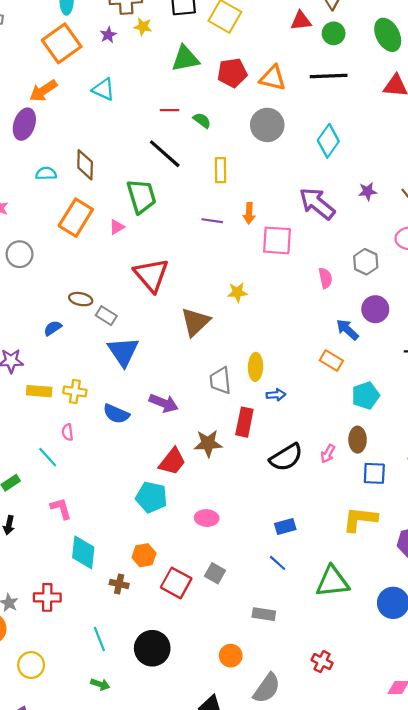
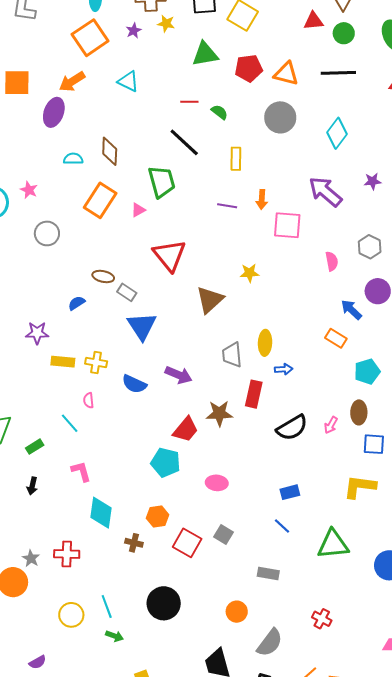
cyan line: (99, 639) -> (107, 607), moved
yellow circle: (31, 665) -> (71, 615), moved

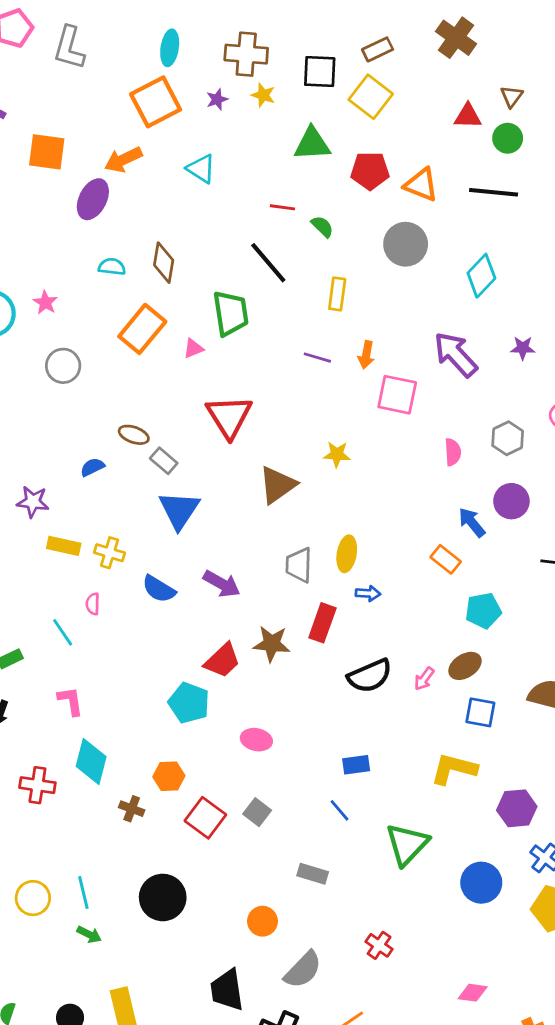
brown ellipse: (359, 412) -> (465, 666), turned 50
green triangle: (333, 544) -> (407, 844), turned -48
red cross: (67, 554) -> (37, 785), moved

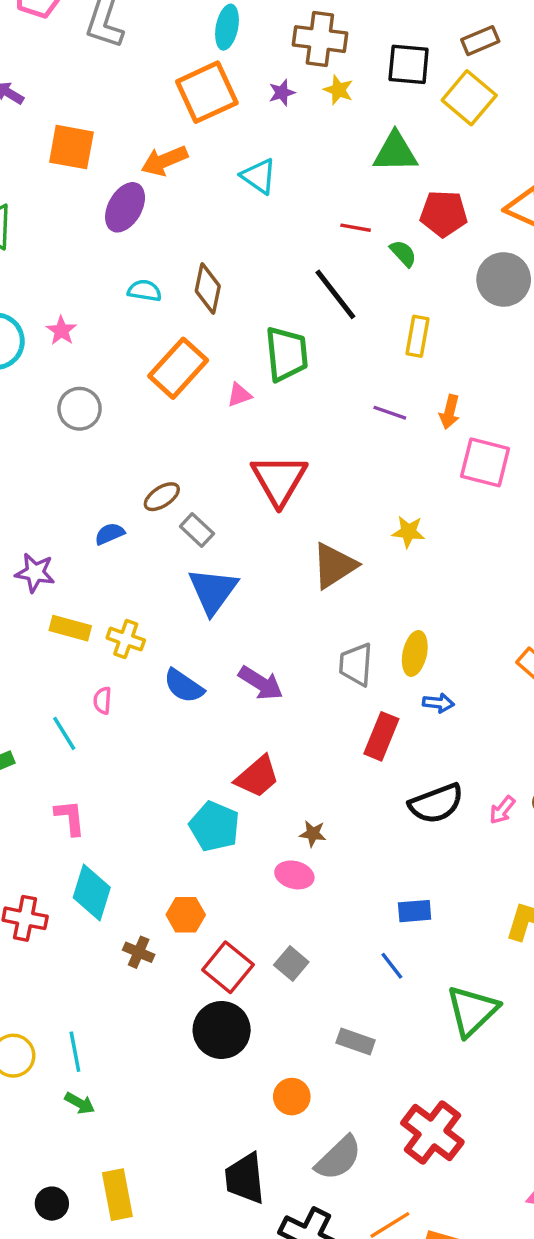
red pentagon: (370, 171) -> (444, 214), moved
brown ellipse: (134, 435) -> (162, 497), turned -56
brown star: (272, 644) -> (313, 834), moved, size x0.6
black circle: (163, 897) -> (222, 1030), moved
red cross: (379, 945) -> (432, 1132), size x1.8

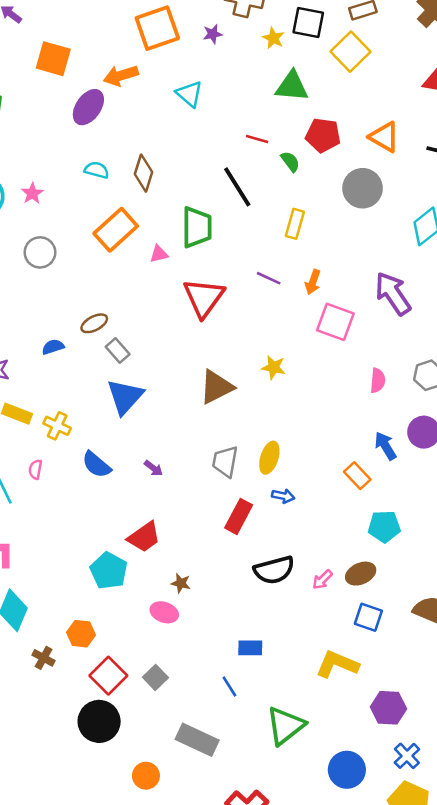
yellow star: (338, 90) -> (273, 38), moved
red triangle: (279, 480) -> (204, 298), moved
purple arrow: (261, 683) -> (153, 468), size x0.6
gray rectangle: (356, 1042) -> (197, 740), size x1.5

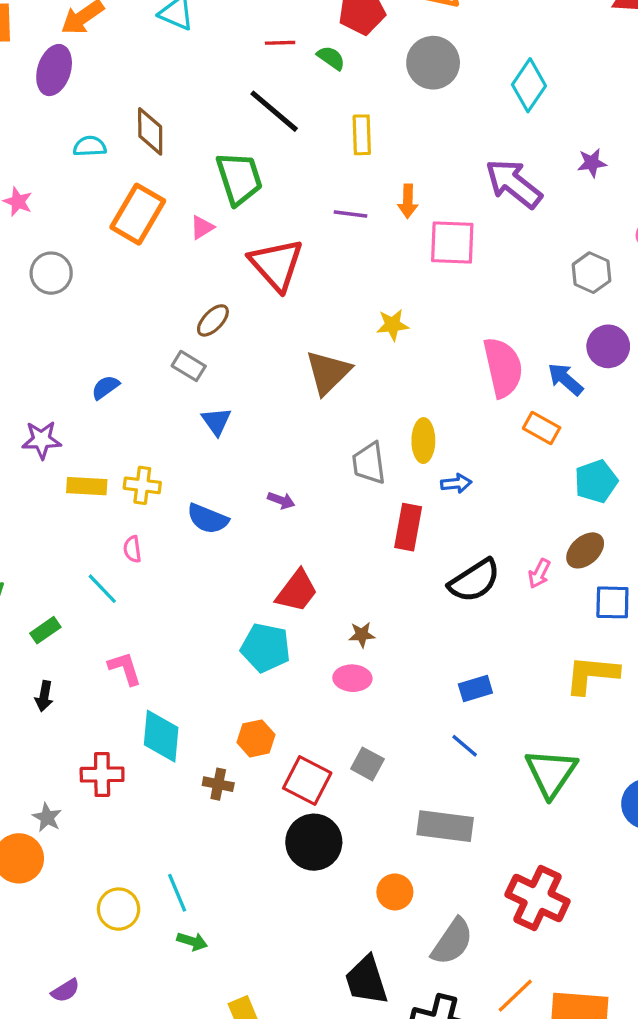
brown ellipse: (94, 323) -> (213, 320), moved
pink semicircle: (378, 380) -> (503, 367), moved, size x1.8
blue triangle: (125, 397) -> (216, 421), size x0.6

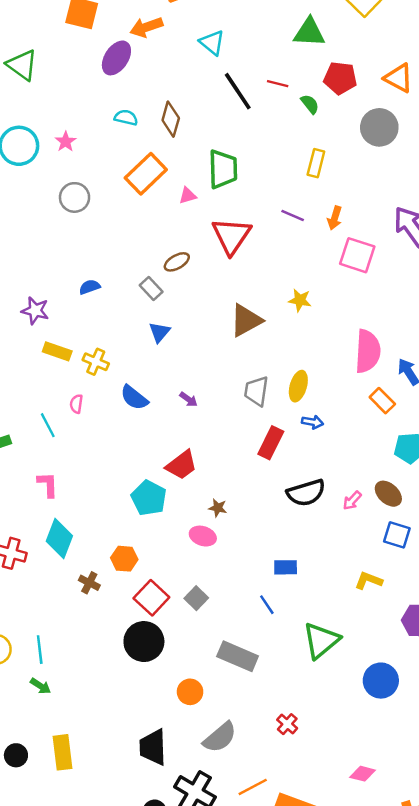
black line: (274, 111) -> (238, 91), moved
brown ellipse: (585, 550) -> (388, 494), turned 68
yellow L-shape: (592, 675) -> (369, 581), size x0.7
red cross: (538, 898) -> (287, 724), size x0.5

